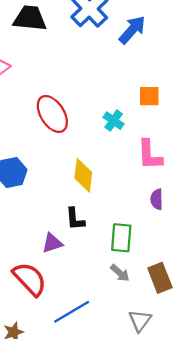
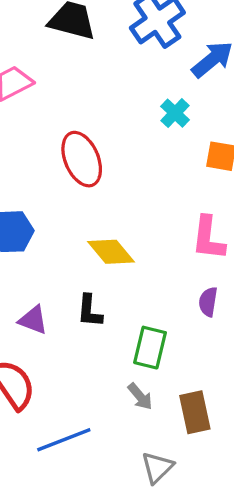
cyan cross: (114, 121) -> (175, 113), moved
yellow diamond: (83, 175) -> (111, 252), turned -56
purple triangle: (52, 243) -> (33, 320), moved, turned 30

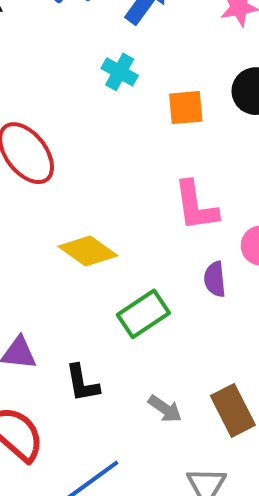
black L-shape: (90, 311) -> (82, 383), moved
green rectangle: (150, 348) -> (143, 314), moved, turned 57

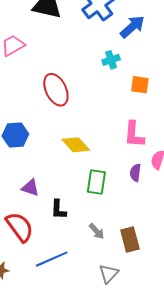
cyan cross: (120, 72) -> (111, 60), turned 30
green rectangle: (143, 314) -> (96, 182), turned -60

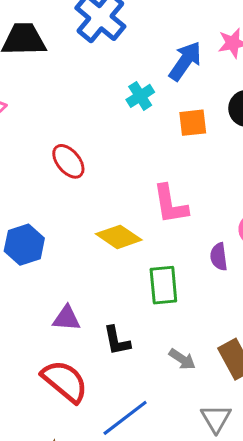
blue arrow: (132, 27) -> (185, 61), moved
red ellipse: (56, 90) -> (68, 161), size x0.7
pink L-shape: (134, 134) -> (170, 204), moved

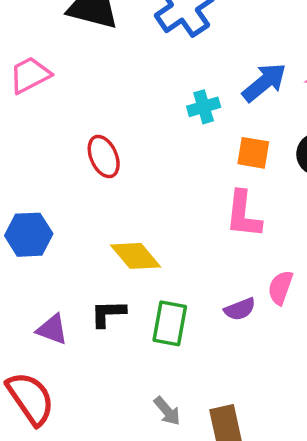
pink L-shape: (170, 204) -> (243, 214), moved
purple semicircle: (219, 257) -> (240, 309), turned -120
black L-shape: (117, 341) -> (108, 313), moved, turned 84

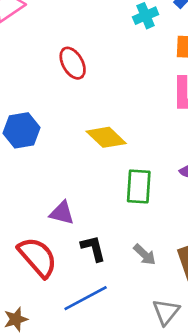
black L-shape: (108, 313) -> (93, 248), moved, turned 84
purple triangle: (52, 329) -> (62, 213), moved

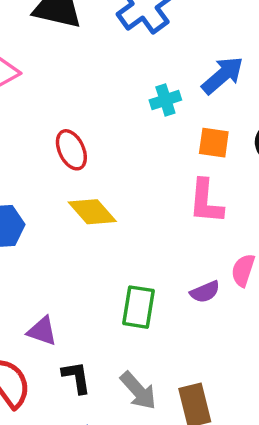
yellow diamond: (106, 137) -> (92, 212), moved
gray arrow: (145, 255) -> (138, 391), size x1.4

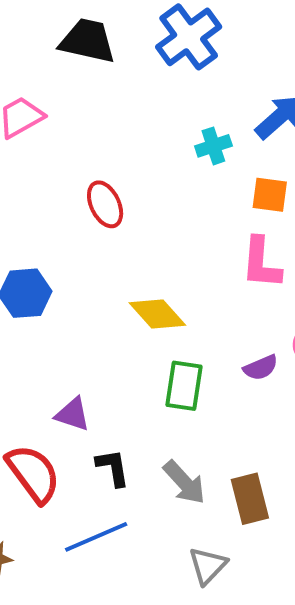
yellow diamond: (92, 212) -> (157, 314), moved

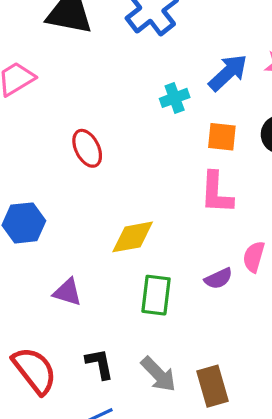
yellow diamond: (157, 314) -> (133, 237), turned -57
purple triangle: (73, 414) -> (67, 292), moved

